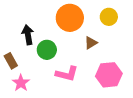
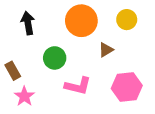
black arrow: (28, 35) -> (28, 23), moved

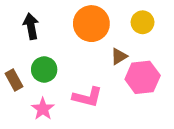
green circle: (55, 58) -> (44, 69), moved
pink hexagon: (127, 87) -> (143, 77), moved
pink star: (24, 96) -> (43, 109), moved

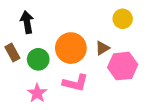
orange circle: (91, 24) -> (71, 48), moved
brown rectangle: (14, 80) -> (12, 53), moved

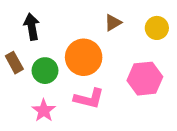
yellow circle: (123, 19) -> (157, 28), moved
brown triangle: (102, 48) -> (113, 23), moved

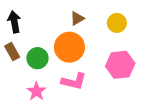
brown triangle: (113, 23) -> (77, 19), moved
black arrow: (32, 27) -> (14, 22), moved
yellow circle: (157, 28) -> (117, 23), moved

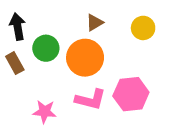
green circle: (37, 58) -> (46, 48), moved
pink hexagon: (120, 65) -> (131, 94), moved
pink star: (36, 91) -> (45, 112), turned -30

